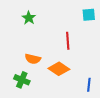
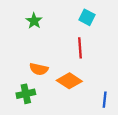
cyan square: (89, 15) -> (87, 17), moved, turned 32
green cross: (22, 80) -> (26, 94), turned -35

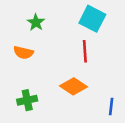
cyan square: (87, 17) -> (92, 19), size x1.5
orange semicircle: (39, 69) -> (23, 53), moved

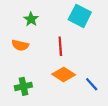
red line: (85, 51) -> (60, 46), moved
blue line: (111, 106) -> (92, 84), moved, turned -48

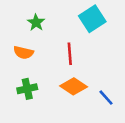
cyan square: (80, 16) -> (92, 19), turned 30
green cross: (23, 86) -> (27, 89), moved

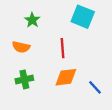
cyan square: (92, 19) -> (83, 17), turned -35
orange diamond: (74, 86) -> (66, 77), turned -40

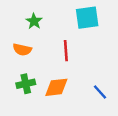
cyan square: (83, 17) -> (87, 18), turned -30
orange diamond: (66, 77) -> (56, 87), moved

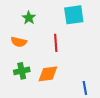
blue line: (100, 92) -> (85, 88), moved, turned 32

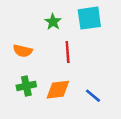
green star: (29, 18) -> (53, 22), moved
blue line: (85, 88) -> (93, 96), moved, turned -40

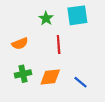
orange semicircle: (23, 51) -> (20, 44), turned -35

